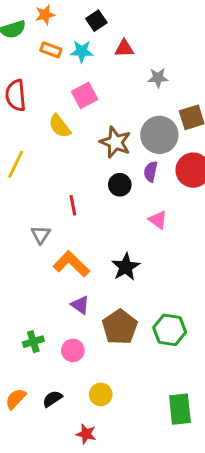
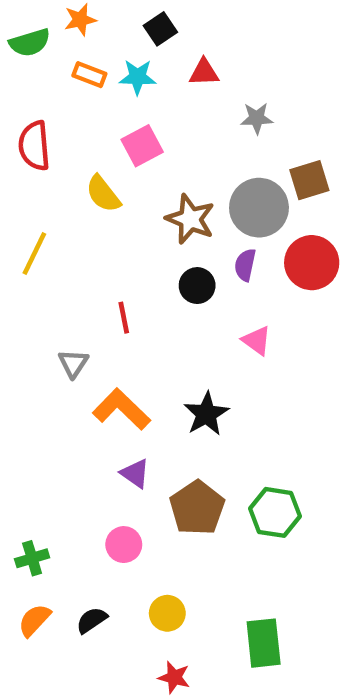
green cross: (33, 342) -> (32, 558), moved
green rectangle: (180, 409) -> (264, 643), moved
red star: (86, 434) -> (174, 677), moved

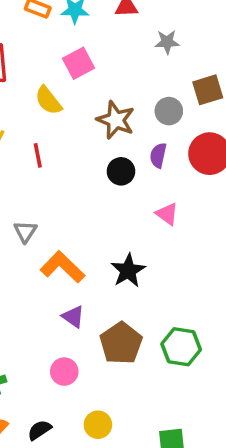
gray circle: (259, 208) -> (169, 111), size x0.6
red line: (124, 318) -> (38, 155), moved

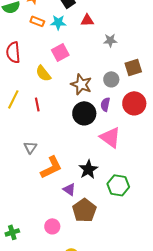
black circle: (121, 171) -> (84, 113), size x1.5
pink triangle: (167, 214) -> (110, 137), size x1.6
orange L-shape: (63, 267) -> (51, 167), turned 110
purple triangle: (73, 317) -> (69, 189), moved
green hexagon: (181, 347) -> (118, 185), moved

